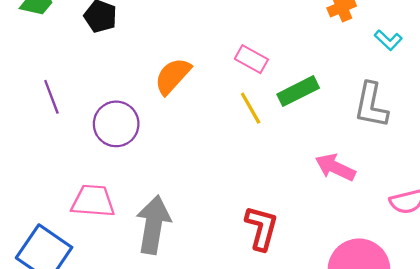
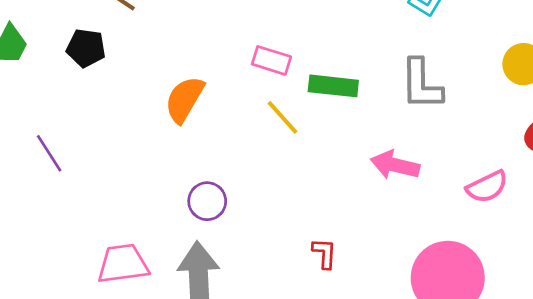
green rectangle: (298, 91) -> (333, 86), turned 45
purple circle: (116, 124) -> (207, 201), moved, size x0.7
red L-shape: (261, 228) -> (324, 253), size x0.6

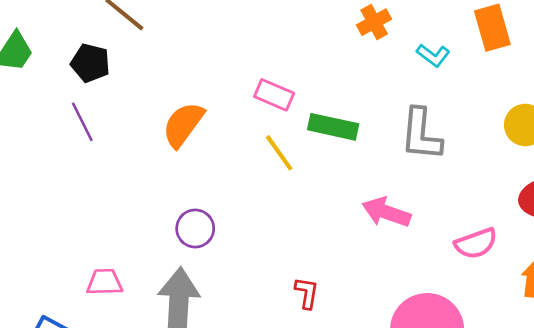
purple line: (49, 153) -> (82, 122), moved
pink trapezoid: (123, 264) -> (105, 282), size x0.7

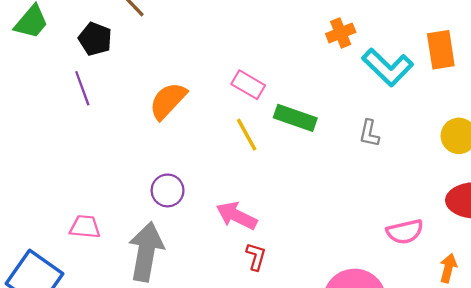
cyan L-shape: (433, 55) -> (388, 67), size x1.8
gray L-shape: (421, 134) -> (369, 133), size x0.6
pink arrow: (386, 212) -> (237, 216), moved

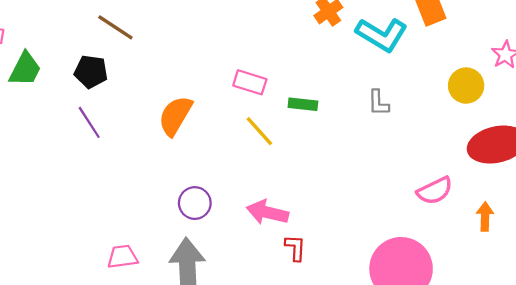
green rectangle: (295, 118) -> (303, 104), size x0.7

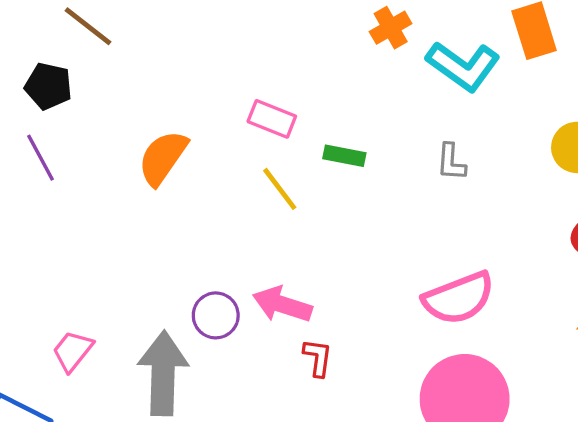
pink semicircle: (435, 191) -> (459, 298), moved, size x1.4
purple circle: (195, 203) -> (216, 315), moved
pink trapezoid: (122, 257) -> (73, 351), turned -48

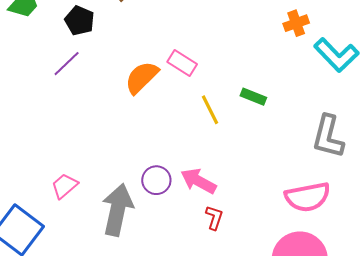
pink rectangle: (272, 119) -> (182, 63), moved
purple line: (40, 158) -> (67, 64), turned 64
gray L-shape: (451, 162) -> (328, 137), moved, size x1.8

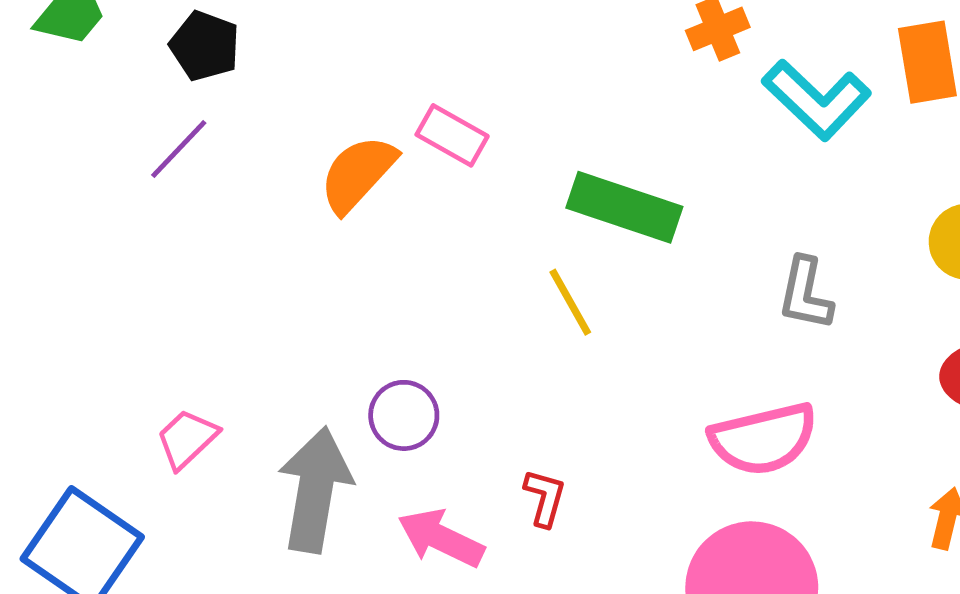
green rectangle: (253, 97) -> (624, 207), size x1.8
yellow line: (210, 110) -> (570, 302), moved
gray L-shape: (328, 137) -> (805, 294), size x0.7
pink arrow: (198, 181) -> (441, 538), moved

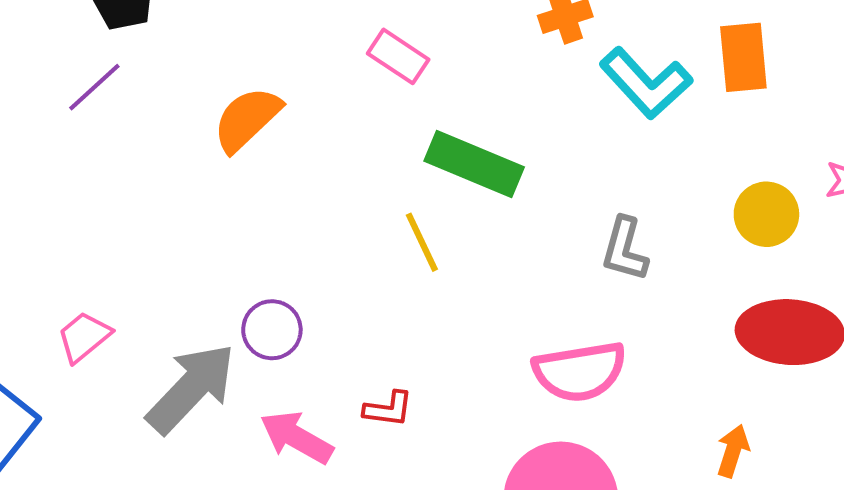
pink rectangle: (452, 135) -> (398, 56), moved
gray arrow: (315, 490) -> (191, 388), turned 30
red L-shape: (545, 498) -> (388, 409), turned 78

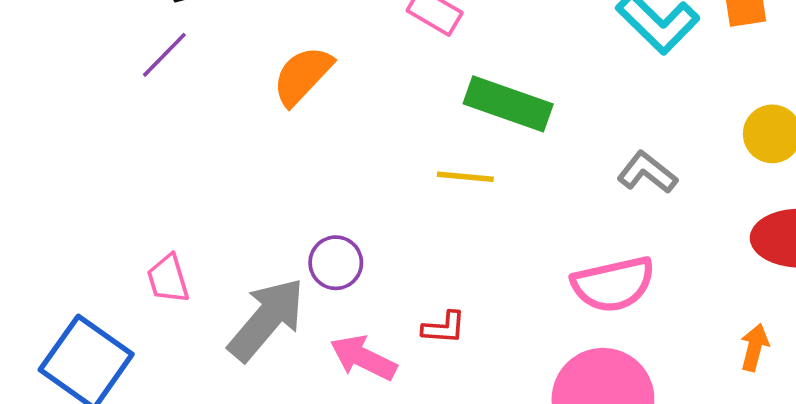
yellow line: (422, 242) -> (465, 177), turned -56
gray L-shape: (625, 249) -> (647, 173), turned 116
pink trapezoid: (84, 337) -> (168, 279), turned -64

